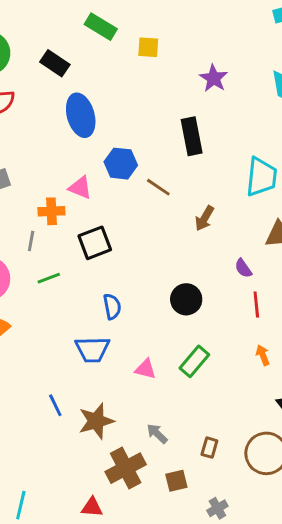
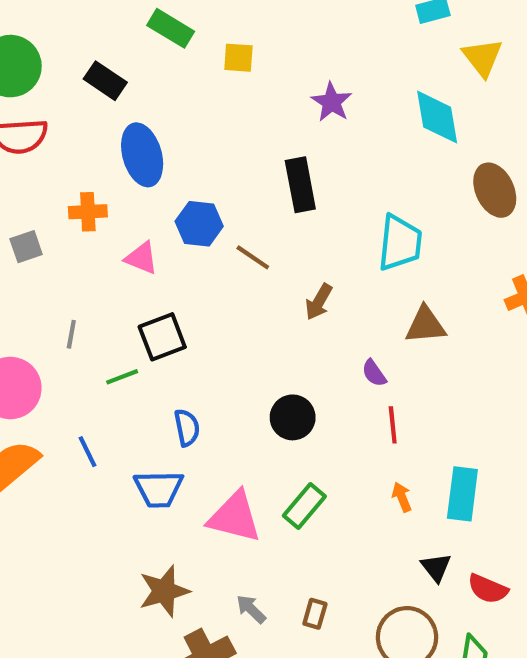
orange cross: (51, 211) -> (88, 212), moved
green line: (49, 278) -> (122, 377), moved
pink triangle: (146, 369) -> (235, 517), size x1.8
blue line: (55, 405) -> (88, 452), moved
brown rectangle: (209, 448) -> (315, 614), moved

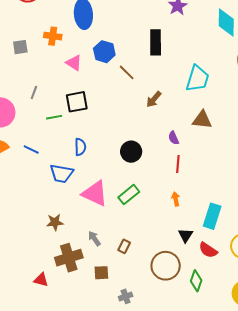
blue line: (88, 452) -> (31, 149), turned -49
cyan rectangle: (462, 494) -> (212, 216), moved
brown star: (164, 591) -> (55, 222), size x0.7

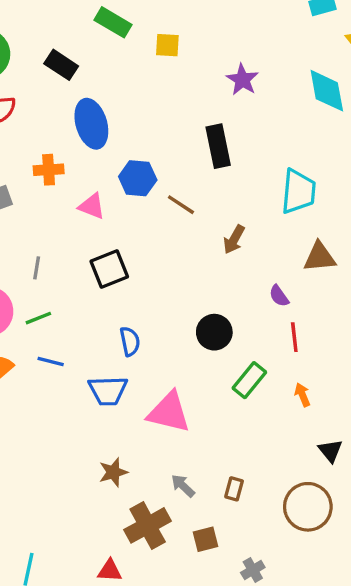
green line: (54, 117) -> (38, 318), moved
green rectangle: (129, 195) -> (249, 380), moved

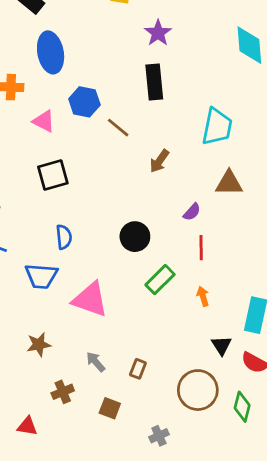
purple star: (242, 80) -> (158, 33), moved
purple semicircle: (279, 296) -> (192, 212), turned -108
brown cross: (148, 525) -> (63, 392), size x0.6
brown square: (205, 539) -> (110, 408), turned 30
gray cross: (253, 570) -> (159, 436), moved

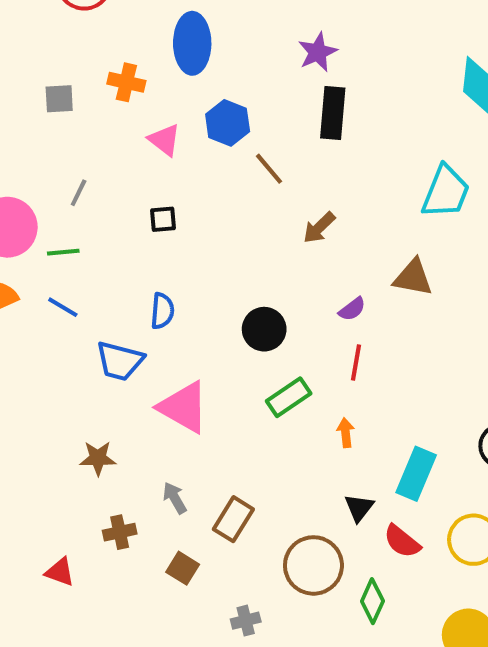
purple star: (158, 33) -> (318, 52), moved
cyan trapezoid: (217, 127) -> (446, 192), moved
black square: (53, 175) -> (163, 219), size x0.6
brown rectangle: (138, 369) -> (233, 519), size x1.5

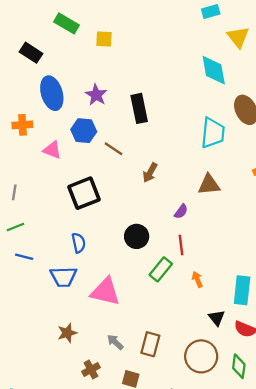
purple star: (318, 52) -> (96, 95), moved
black square: (163, 219) -> (84, 193), moved, size x2.0
red line: (356, 363) -> (181, 245), moved

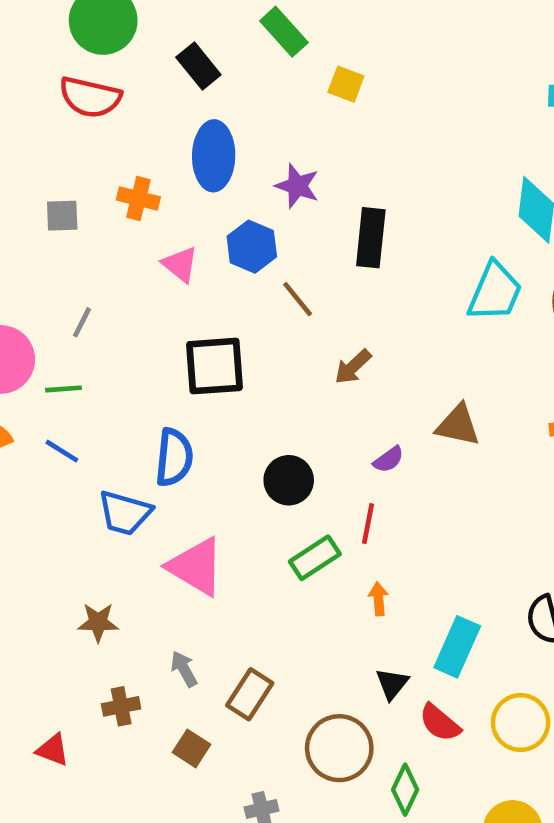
purple star: (96, 95) -> (297, 186), turned -30
cyan trapezoid: (213, 133) -> (495, 292), moved
blue semicircle: (79, 243) -> (174, 457), size x1.4

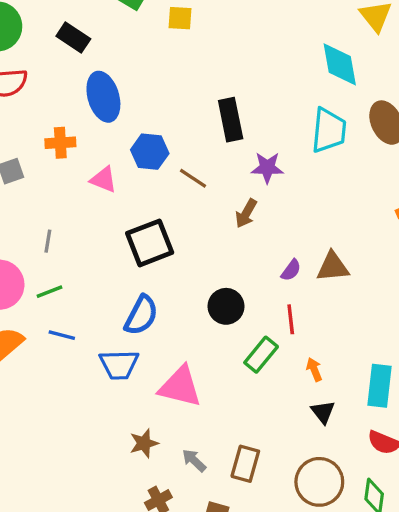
purple star: (297, 186) -> (267, 168), moved
brown triangle: (458, 425) -> (333, 267), moved
blue semicircle: (174, 457) -> (141, 315), turned 39
brown star: (98, 622) -> (144, 443), moved
black triangle: (392, 684) -> (323, 412), moved

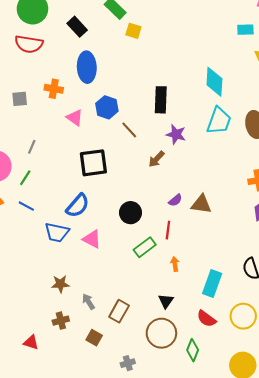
yellow square: (180, 18) -> (133, 31), moved
cyan diamond: (340, 64) -> (214, 82), moved
green line: (49, 292) -> (25, 178), turned -49
pink triangle: (180, 387) -> (92, 239), moved, size x0.7
black triangle: (323, 412) -> (166, 301), moved

